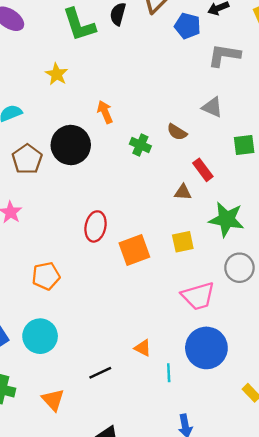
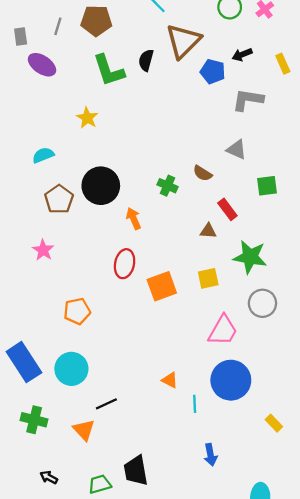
orange arrow: (105, 112) -> (134, 218), moved
pink trapezoid: (198, 296) -> (223, 330), turned -44
black line: (100, 373) -> (106, 404), moved

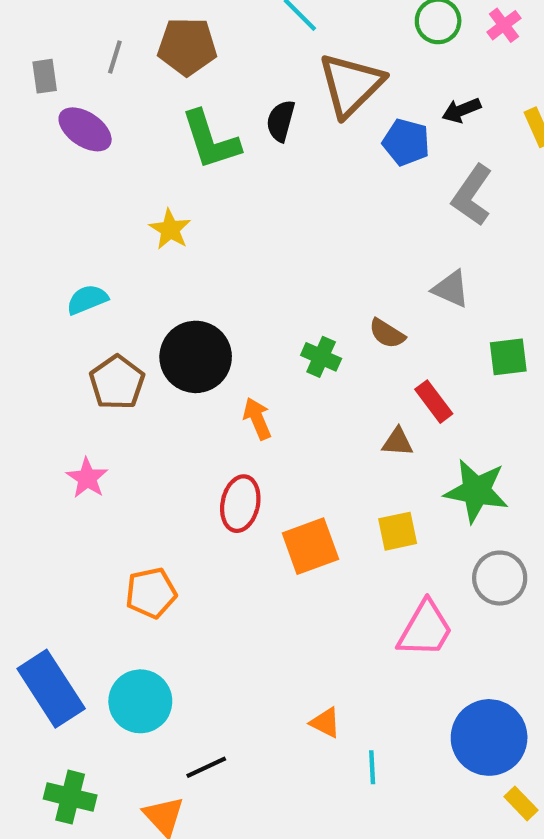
gray L-shape: (248, 100) -> (472, 195), turned -64
blue circle: (231, 380) -> (489, 737), moved

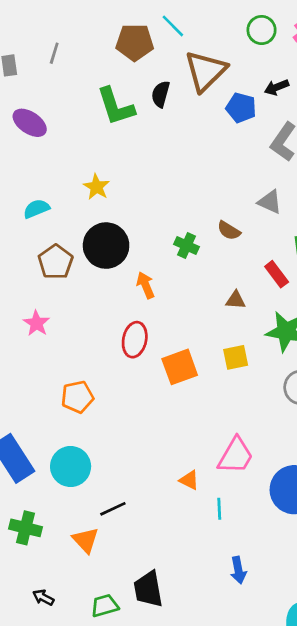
brown pentagon: (187, 46) -> (135, 42), moved
purple ellipse: (85, 129) -> (30, 123), moved
yellow star: (170, 229) -> (96, 187), moved
red rectangle: (434, 402) -> (277, 274), moved
pink trapezoid: (425, 629) -> (236, 456), moved

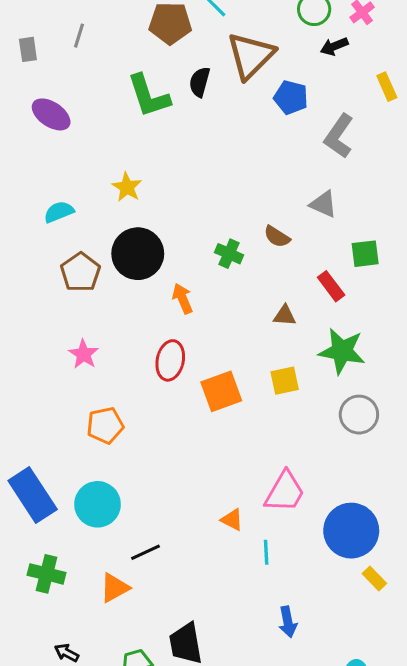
black arrow: (277, 87) -> (334, 46), moved
pink star: (36, 323) -> (84, 354), moved
orange triangle: (86, 540) -> (115, 588), turned 44

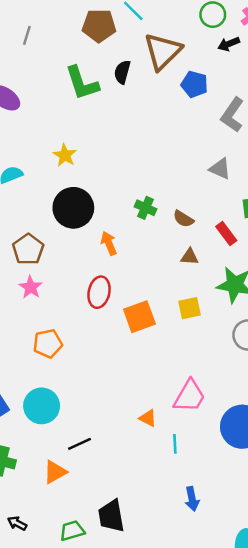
brown semicircle: (277, 237) -> (183, 219), moved
brown pentagon: (80, 272) -> (28, 249), moved

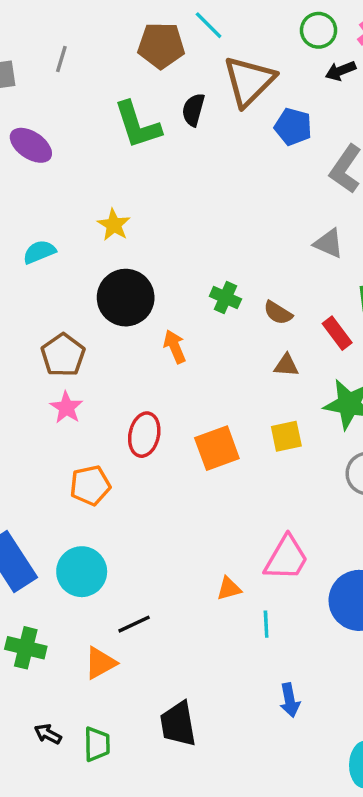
red ellipse: (99, 292) -> (144, 435), moved
orange triangle: (148, 418) -> (229, 589), turned -42
green trapezoid: (72, 531) -> (97, 744), moved, turned 105

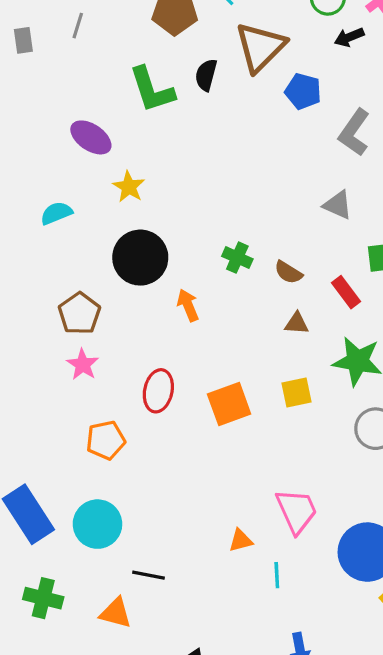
purple ellipse: (31, 145) -> (91, 137), moved
pink trapezoid: (286, 558) -> (297, 511), turned -54
black line: (134, 624) -> (148, 575), turned 36
orange triangle: (100, 663) -> (116, 613), turned 44

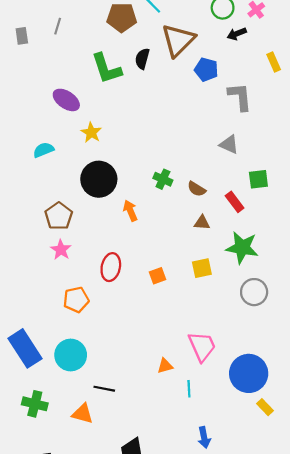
gray L-shape: (354, 133) -> (240, 97), turned 140
orange square: (229, 404) -> (157, 276), size x0.6

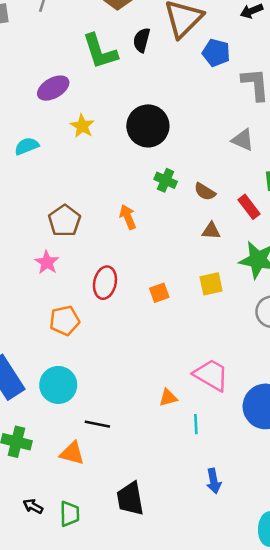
purple ellipse: (66, 100) -> (53, 88), turned -64
black circle: (99, 179) -> (148, 126), moved
brown pentagon: (59, 216) -> (65, 221), moved
pink trapezoid: (202, 346) -> (211, 375), turned -36

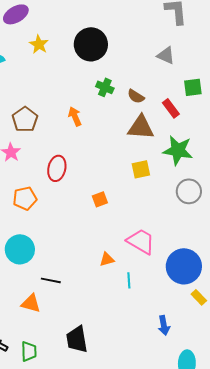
brown triangle: (211, 231) -> (141, 127), size x1.8
orange square: (159, 293) -> (100, 199), moved
blue arrow: (214, 481) -> (164, 325), moved

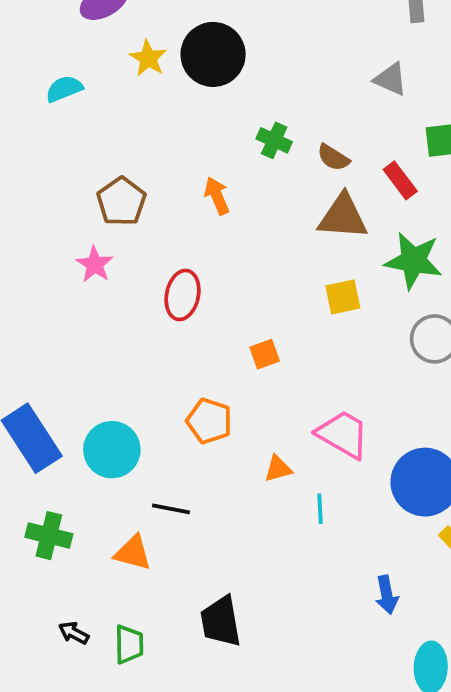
black circle: (91, 44) -> (213, 54), moved
orange pentagon: (25, 198) -> (209, 421), moved, turned 30

